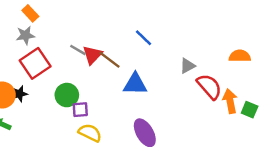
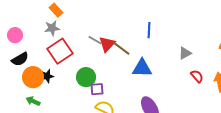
blue line: (144, 38) -> (149, 30), turned 49
red semicircle: (209, 86) -> (197, 76), moved, size x0.6

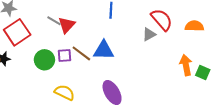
brown line: (121, 48) -> (81, 53), moved
red semicircle: (197, 76) -> (162, 20), moved, size x1.6
purple square: (97, 89) -> (65, 56), moved

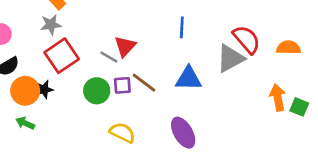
gray line: (54, 21) -> (109, 57), moved
gray triangle: (149, 34) -> (230, 58), size x1.6
blue triangle: (104, 50) -> (189, 79), moved

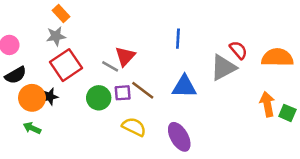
red semicircle: (247, 39) -> (238, 50), size x0.7
orange semicircle: (288, 48) -> (277, 58), size x1.4
yellow semicircle: (122, 133) -> (134, 127), moved

